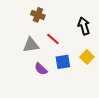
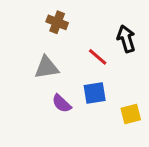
red line: (53, 39) -> (98, 57), moved
yellow square: (87, 57) -> (131, 114), moved, turned 32

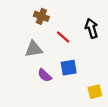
red line: (98, 57) -> (63, 37), moved
yellow square: (131, 114) -> (95, 92), moved

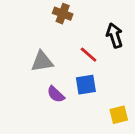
brown cross: (41, 16) -> (63, 14), moved
red line: (63, 37) -> (89, 55), moved

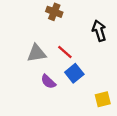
red line: (89, 55) -> (65, 52), moved
blue square: (86, 85) -> (74, 73), turned -30

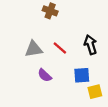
black arrow: (99, 31) -> (90, 45), moved
blue square: (74, 73) -> (82, 75), moved, turned 35

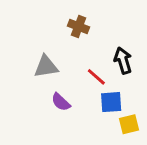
brown cross: (50, 11) -> (79, 26), moved
red line: (60, 48) -> (96, 77), moved

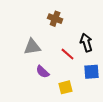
blue square: (111, 102) -> (91, 72), moved
yellow square: (129, 124) -> (65, 87), moved

